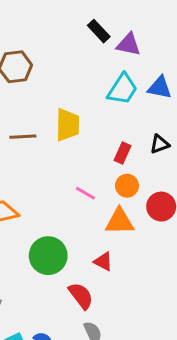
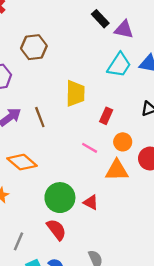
brown line: (23, 137) -> (40, 117), moved, turned 72
red rectangle: (123, 153) -> (106, 116), moved
red triangle: (103, 262) -> (91, 202), moved
red semicircle: (81, 296) -> (56, 230), moved

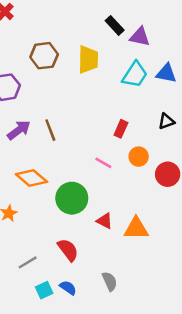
yellow trapezoid: (75, 93) -> (88, 59), moved
orange triangle: (117, 170) -> (136, 228), moved
green circle: (60, 198) -> (72, 198), moved
gray line: (18, 241) -> (28, 262), turned 36

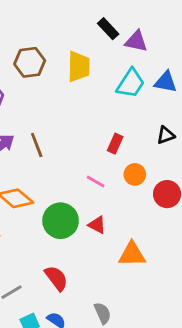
red triangle: (105, 221) -> (97, 225), moved

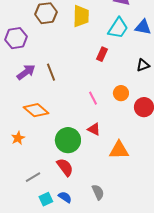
red rectangle: (115, 144) -> (102, 54), moved
pink line: (96, 181) -> (93, 98), turned 32
green circle: (61, 221) -> (68, 140), moved

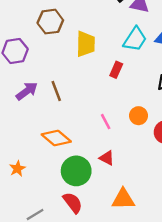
yellow trapezoid: (81, 16) -> (86, 44), moved
orange diamond: (36, 110) -> (56, 138), moved
orange triangle: (119, 150) -> (123, 199), moved

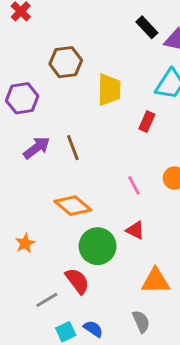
red semicircle: (73, 203) -> (77, 281), moved

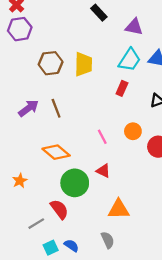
black rectangle: (147, 27) -> (99, 13), moved
brown hexagon: (66, 62) -> (51, 63), moved
purple hexagon: (22, 98) -> (20, 29), moved
red rectangle: (147, 122) -> (122, 88), moved

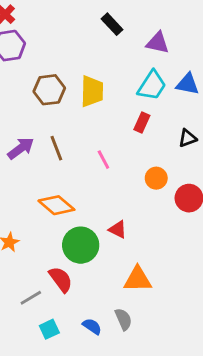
pink line: (102, 137) -> (103, 160), moved
blue semicircle: (71, 246) -> (92, 326), moved

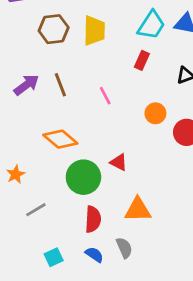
red semicircle: (61, 279) -> (93, 219), moved, turned 40
gray line: (31, 298) -> (36, 210), moved

